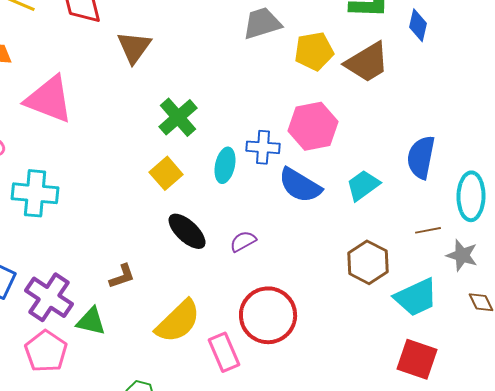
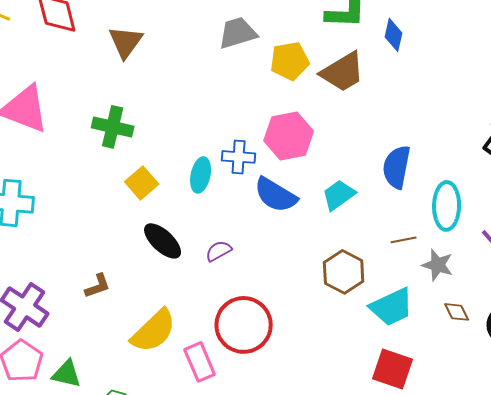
brown triangle: (134, 47) -> (126, 42), moved
green cross: (178, 117) -> (113, 127), moved, turned -36
green triangle: (91, 321) -> (67, 374), moved

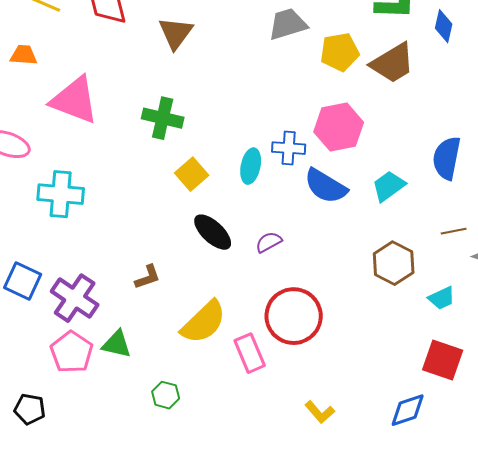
cyan trapezoid: (392, 307) -> (442, 298), size x0.6
green triangle: (67, 374) -> (117, 344), moved

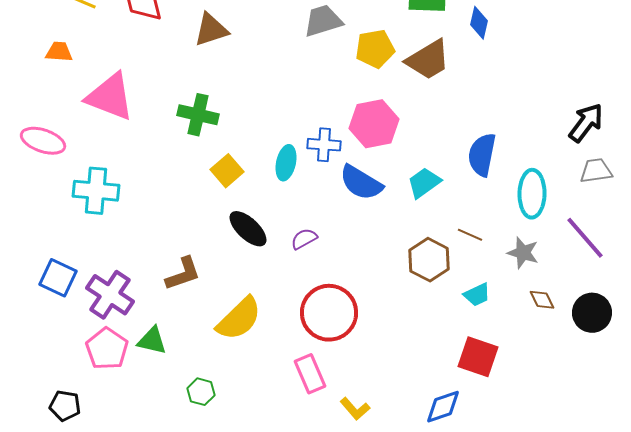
brown triangle: (176, 33) -> (211, 30), turned 36
brown line: (454, 231) -> (470, 235), moved, turned 35
brown L-shape: (148, 277) -> (183, 274), size x1.4
pink rectangle: (250, 353) -> (310, 374), moved

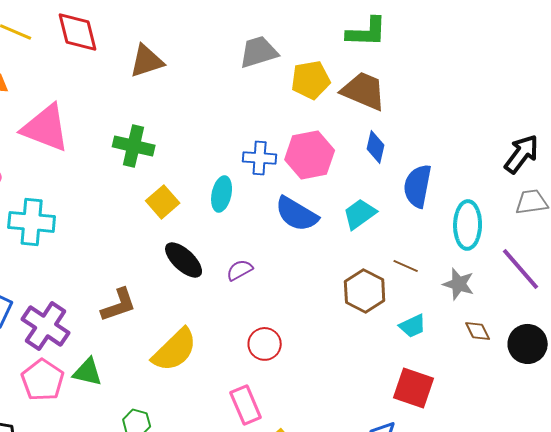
blue diamond: (479, 23) -> (376, 147), moved
brown trapezoid: (428, 60) -> (364, 91), turned -126
blue cross: (324, 145) -> (260, 158), moved
red circle: (329, 313) -> (265, 344), size x0.6

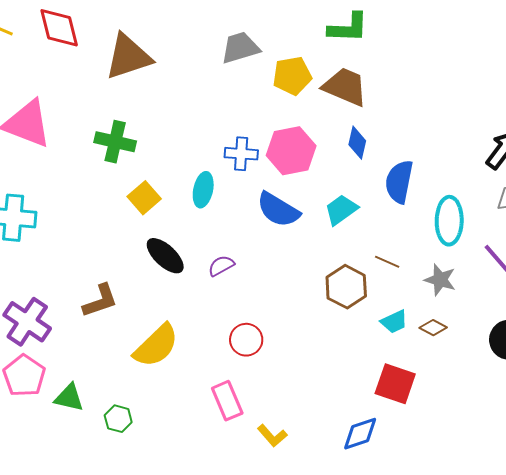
brown triangle: (147, 61) -> (128, 57), size x1.4
brown diamond: (478, 331) -> (433, 328), moved, turned -36
green triangle: (88, 372) -> (69, 398), moved

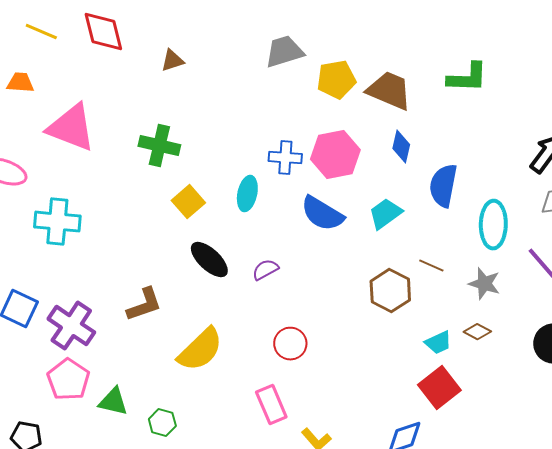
green L-shape: (348, 28) -> (467, 78), moved
brown triangle: (128, 57) -> (172, 61), size x0.5
cyan trapezoid: (394, 322) -> (438, 343), moved
red square: (395, 384) -> (439, 388), turned 33

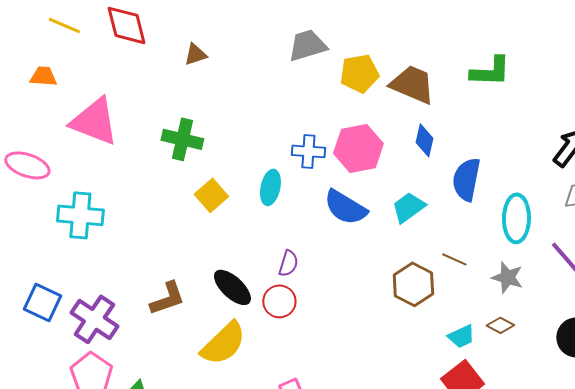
black ellipse: (209, 260) -> (232, 287), moved
purple semicircle: (265, 270) -> (288, 263), turned 136
red circle: (290, 344) -> (279, 301), moved

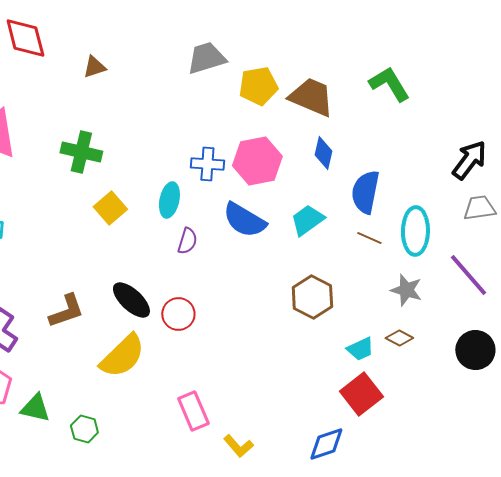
green L-shape: (490, 71) -> (389, 84), turned -123
brown line: (454, 259) -> (369, 238), moved
purple semicircle: (288, 263) -> (187, 241), moved

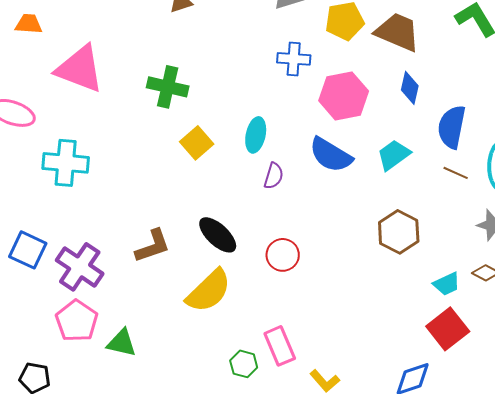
blue cross: (207, 164) -> (294, 59), moved
red circle: (178, 314) -> (283, 255), moved
green hexagon: (84, 429) -> (244, 364), moved

